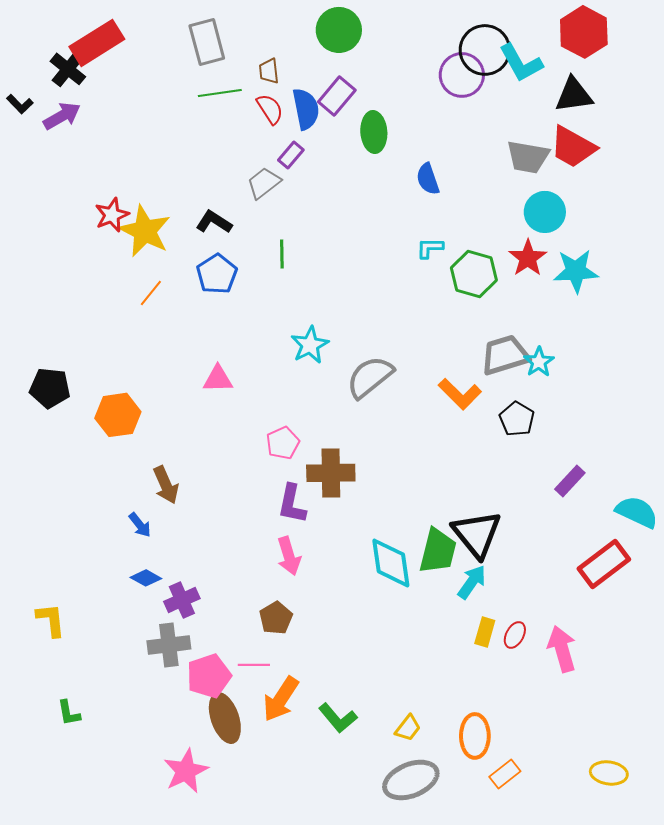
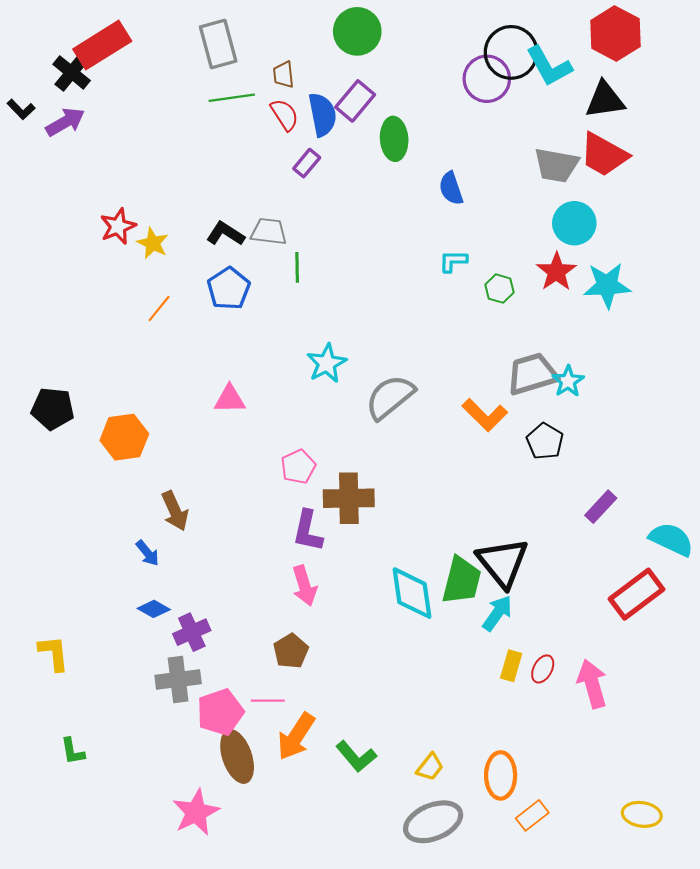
gray trapezoid: (264, 183) -> (269, 232), moved, turned 45
yellow star: (145, 231) -> (153, 243), size x0.6
green hexagon: (474, 274) -> (499, 289), size x0.6

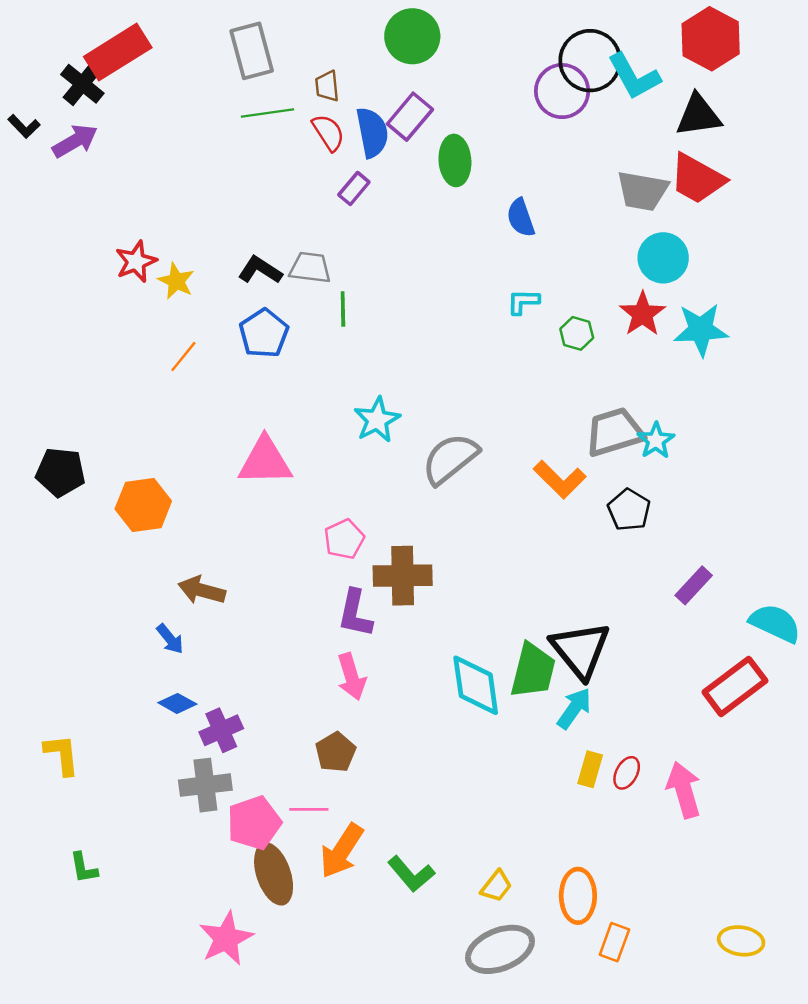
pink triangle: (230, 399) -> (265, 461), size x1.5
brown arrow: (175, 511) -> (202, 590), turned 129
orange rectangle: (532, 815) -> (614, 942), turned -32

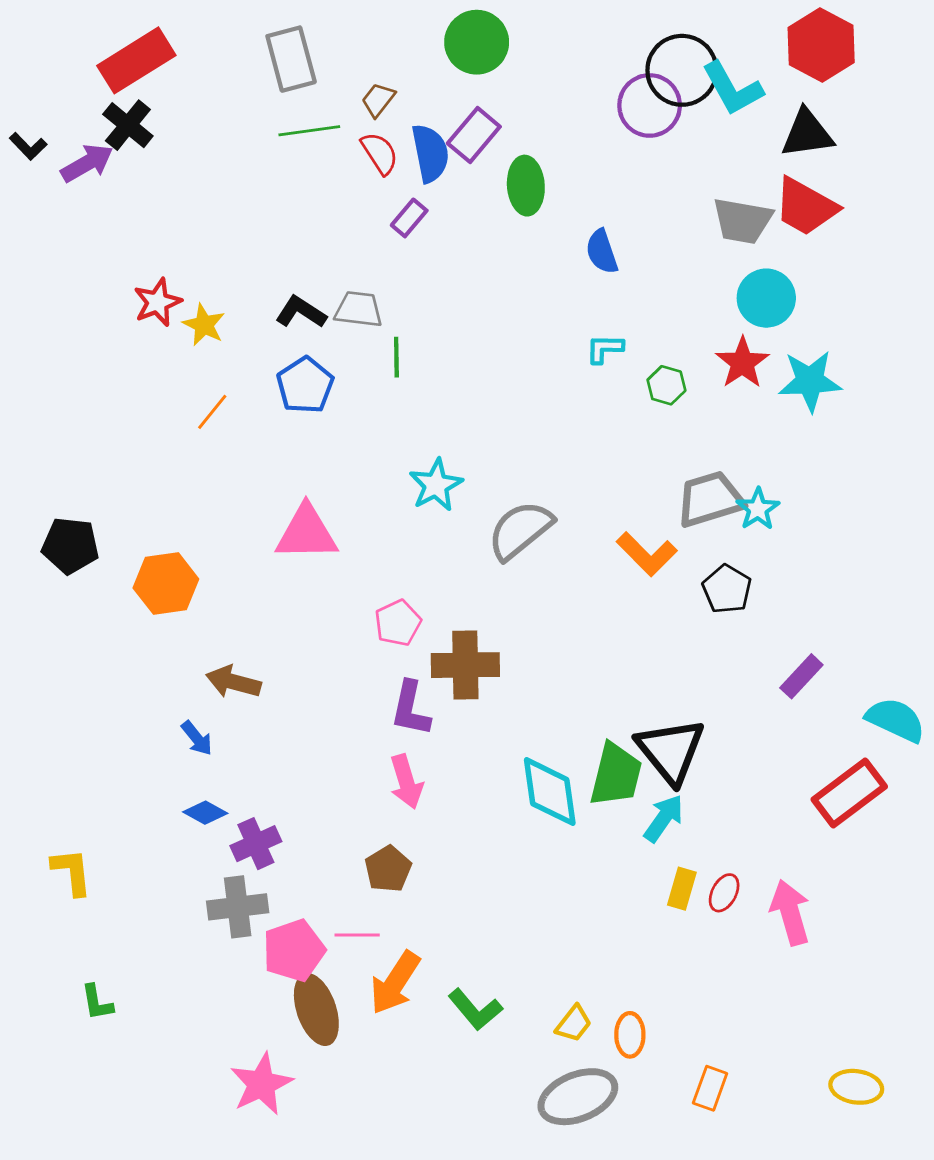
black cross: (82, 84) -> (128, 125), moved
brown trapezoid: (327, 86) -> (378, 100), turned 44
orange ellipse: (578, 896) -> (630, 1035), moved, size x0.7

